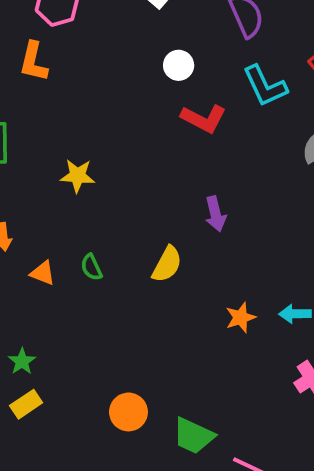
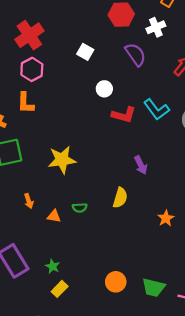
cyan L-shape: (265, 86) -> (156, 109), moved
yellow star: (78, 176) -> (62, 160), size x1.5
green semicircle: (91, 267) -> (80, 208), turned -56

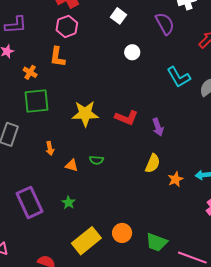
red L-shape: (124, 115) -> (126, 118), moved
yellow semicircle: (120, 198) -> (153, 163), moved
green star: (53, 266) -> (68, 203), moved
yellow rectangle: (60, 289) -> (86, 241), moved, size x1.8

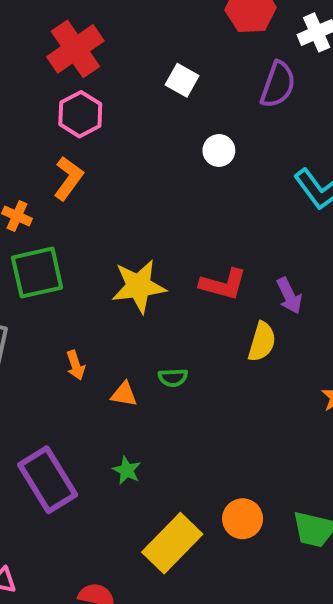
purple semicircle: (165, 24) -> (278, 85), turned 55
orange L-shape: (57, 57) -> (69, 178), turned -145
yellow semicircle: (153, 163) -> (262, 342), moved

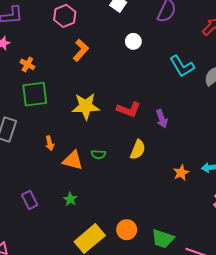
orange L-shape: (69, 178) -> (81, 50), moved
yellow semicircle: (262, 342) -> (138, 150), moved
orange triangle: (124, 394) -> (73, 160), size x1.5
purple rectangle: (48, 480) -> (30, 200), size x0.6

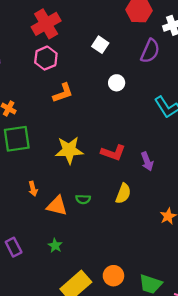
orange L-shape: (81, 50) -> (63, 93), turned 30

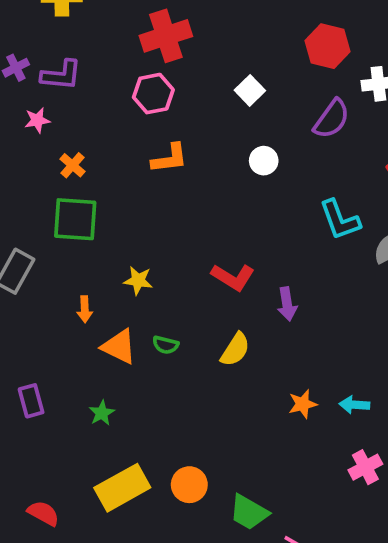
yellow star: (69, 150) -> (138, 280), moved, size x0.6

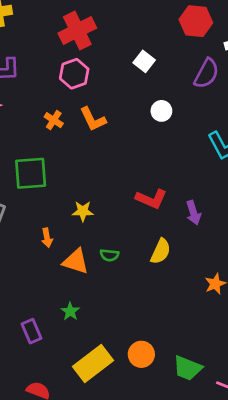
orange L-shape: (170, 158) -> (93, 119), turned 80
orange cross: (73, 165) -> (54, 120), moved
purple rectangle: (31, 401) -> (31, 331), moved

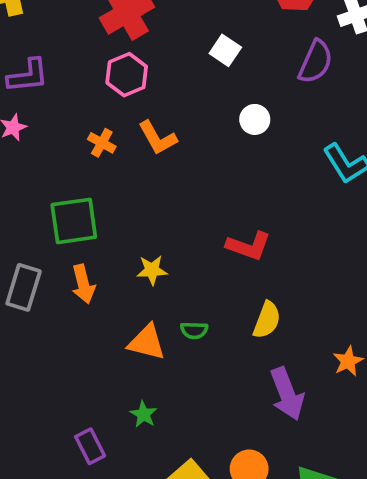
purple arrow: (193, 213) -> (287, 394), moved, size x1.5
orange arrow: (47, 238) -> (83, 284), moved, size x1.4

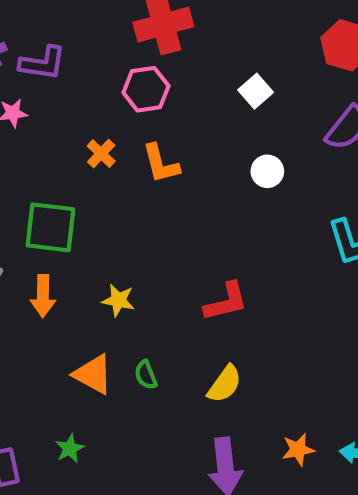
red L-shape: (249, 246) -> (226, 302), turned -48
green semicircle: (194, 330) -> (146, 375), turned 52

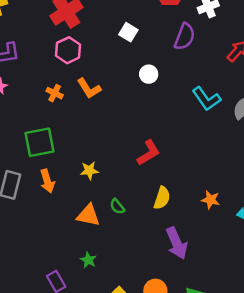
orange star: (298, 449) -> (211, 200), moved, turned -30

